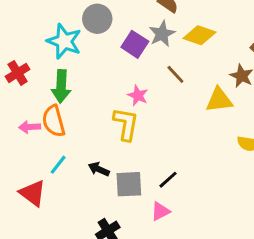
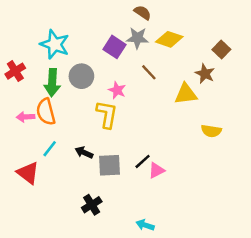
gray circle: (97, 19) -> (81, 76), moved
gray star: (162, 34) -> (137, 38), turned 30
pink triangle: (160, 211) -> (157, 170), moved

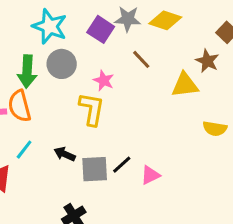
cyan star: (55, 44) -> (50, 26), moved
black line: (143, 161) -> (122, 165), moved

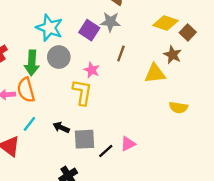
yellow diamond: (165, 20) -> (166, 23), moved
brown line: (141, 59) -> (121, 54), turned 63
black line: (122, 165) -> (106, 151), moved

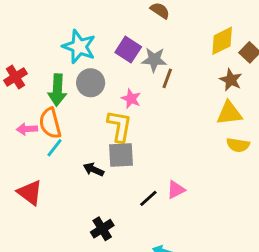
gray star: (110, 22) -> (154, 60), moved
yellow diamond: (166, 23) -> (222, 41), turned -45
yellow triangle: (155, 73) -> (229, 113), moved
cyan line: (29, 124) -> (54, 148), moved
gray square: (85, 139) -> (121, 155), moved

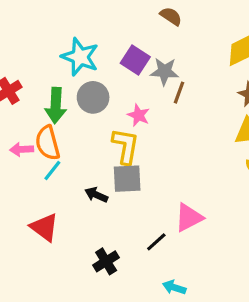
pink triangle: (176, 190) -> (189, 218), size x1.4
red triangle: (30, 193) -> (44, 227), moved
black line: (148, 198) -> (156, 242), moved

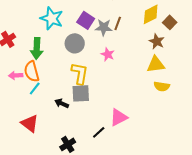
brown line: (179, 93) -> (118, 23), moved
gray circle: (93, 97) -> (75, 43), moved
pink star: (138, 115) -> (108, 54), moved

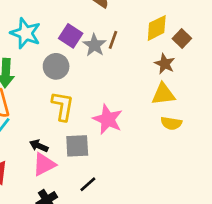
gray star: (104, 27) -> (94, 45), turned 30
pink star: (108, 54) -> (108, 119), moved, size x1.6
gray square: (81, 93) -> (77, 146), moved
pink triangle: (119, 117) -> (44, 164), moved

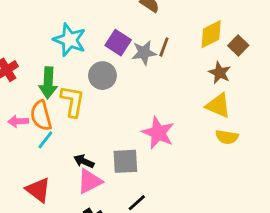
gray star: (94, 45) -> (144, 53), turned 30
yellow triangle: (163, 94) -> (218, 106), turned 30
yellow L-shape: (63, 106) -> (72, 101), moved

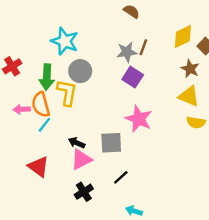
purple square: (118, 43) -> (133, 77), moved
gray circle: (102, 76) -> (80, 71), moved

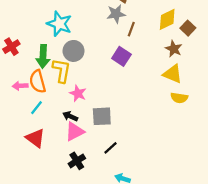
gray star: (127, 52) -> (116, 14), moved
pink star: (139, 119) -> (78, 93), moved, size x0.7
cyan line: (44, 125) -> (36, 108), moved

